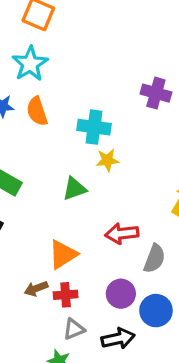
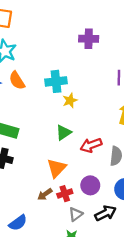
purple cross: (156, 93) -> (89, 39), moved
green triangle: (74, 189) -> (64, 133), moved
purple circle: (121, 294) -> (90, 185), moved

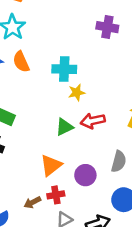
red arrow: (91, 145) -> (93, 121), moved
purple circle: (90, 185) -> (85, 175), moved
brown arrow: (45, 194) -> (32, 202), moved

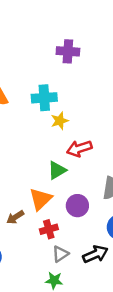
purple cross: (107, 27) -> (68, 51), moved
green triangle: (64, 127) -> (57, 170), moved
brown arrow: (32, 202) -> (15, 217), moved

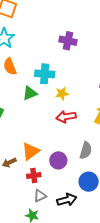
yellow star: (60, 121) -> (62, 94), moved
green triangle: (57, 170) -> (30, 93), moved

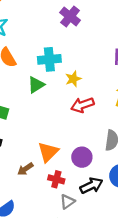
purple cross: (68, 41) -> (70, 16), turned 36
red cross: (34, 175) -> (56, 179), turned 32
black arrow: (67, 200) -> (91, 186), moved

